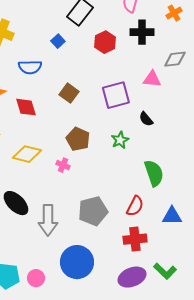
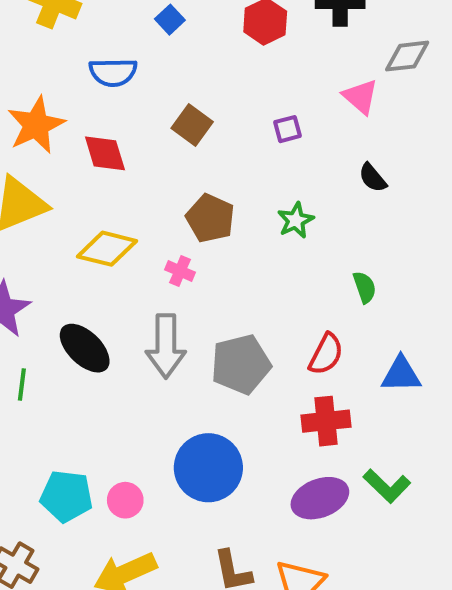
pink triangle: (152, 79) -> (360, 97), turned 36
purple square: (116, 95) -> (287, 129), size x0.5
black semicircle: (146, 119) -> (373, 178), moved
green semicircle: (154, 173) -> (365, 287), size x0.6
gray arrow: (48, 220) -> (166, 346), moved

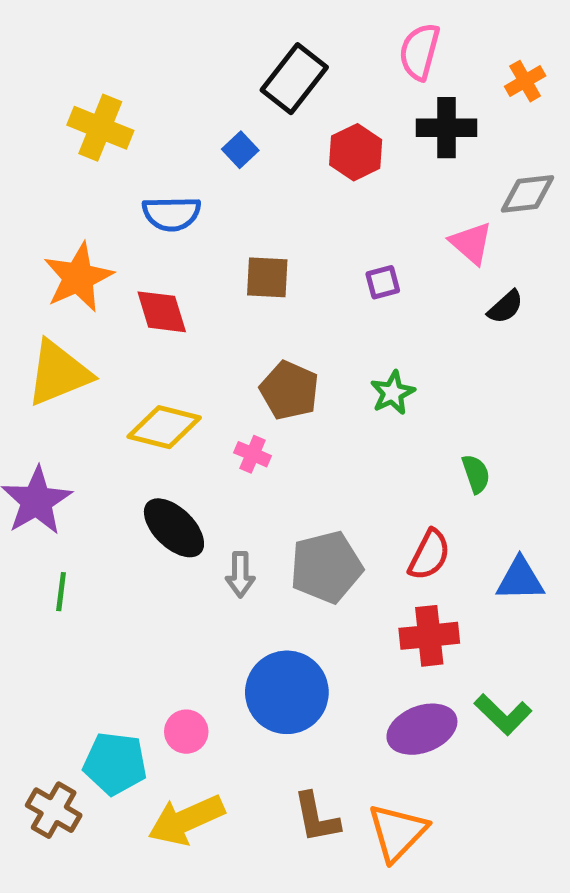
brown square: (192, 125) -> (267, 277), turned -33
black semicircle: (373, 178) -> (505, 307), moved, turned -92
gray arrow: (166, 346) -> (240, 574), moved, size x0.6
black ellipse: (85, 348) -> (174, 528), moved
cyan pentagon: (66, 496) -> (115, 764), moved

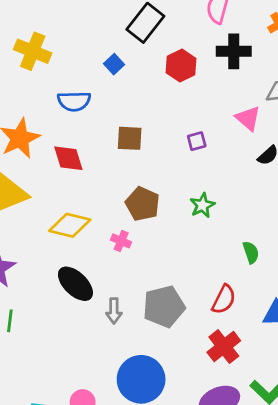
red cross: (429, 636) -> (224, 347), turned -32

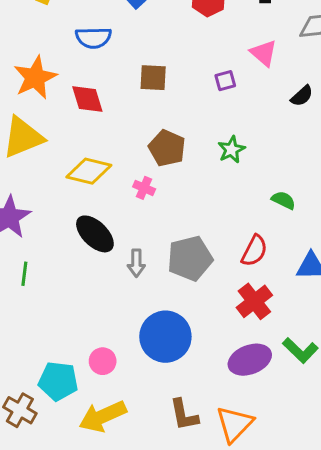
pink triangle: (248, 118) -> (264, 53), moved
green semicircle: (251, 252) -> (283, 200), turned -45

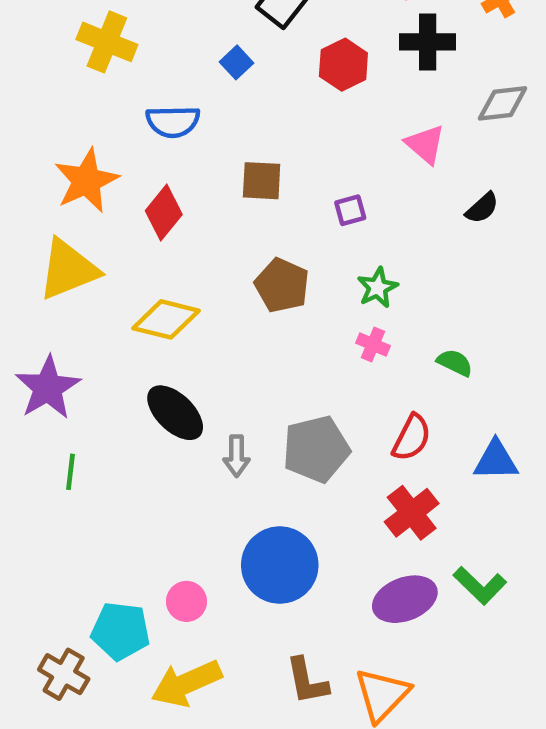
purple square: (225, 81) -> (350, 210), moved
red diamond: (87, 99) -> (164, 213), turned 56
pink cross: (144, 188) -> (373, 344), moved

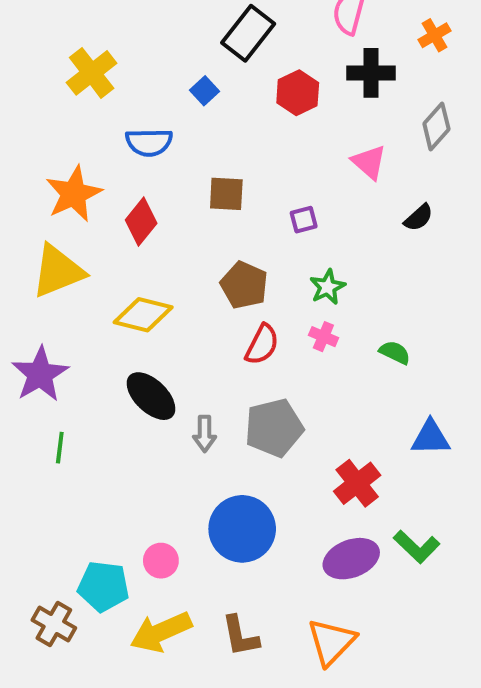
yellow cross: (107, 42) -> (92, 73), turned 30
gray diamond: (503, 103) -> (436, 126), turned -42
red semicircle: (412, 438) -> (262, 345), moved
brown L-shape: (307, 681) -> (240, 636), moved

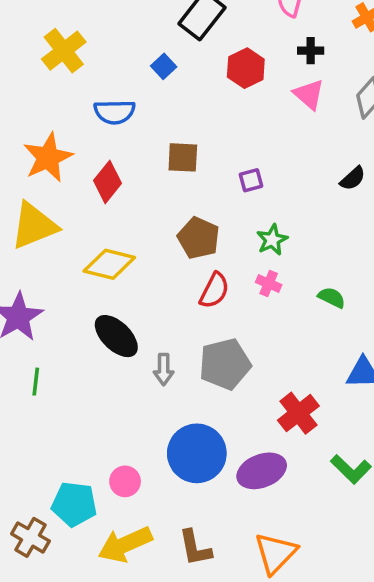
black cross: (371, 73) -> (311, 51), size x0.6
pink triangle: (369, 162) -> (309, 94), moved
purple ellipse: (351, 559) -> (262, 471), moved

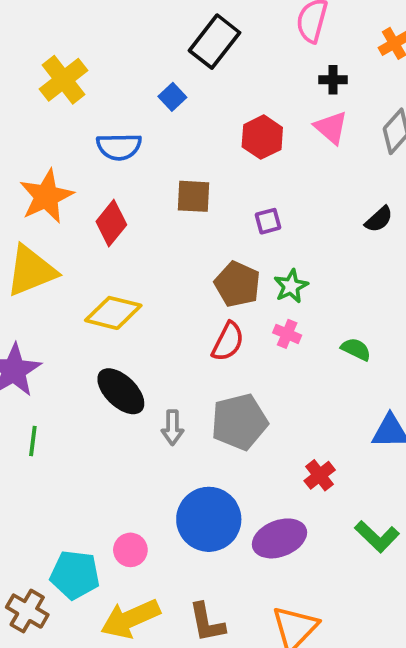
red hexagon: (246, 68) -> (262, 137), moved
brown pentagon: (199, 238) -> (237, 284), moved
red cross: (298, 413) -> (320, 475), size x0.7

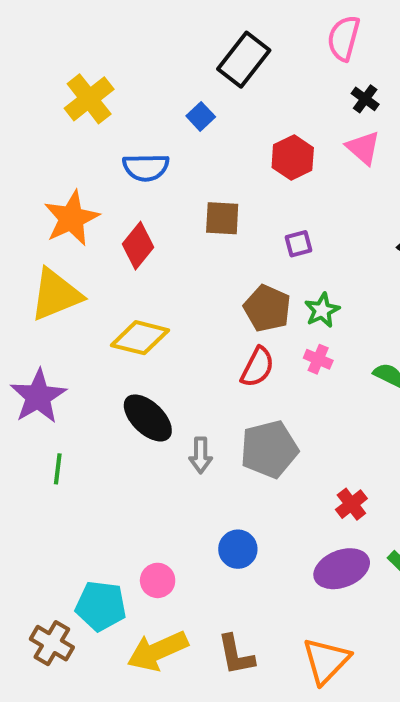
black cross: (333, 80) -> (365, 99), turned 36
blue circle: (209, 519) -> (238, 549), size x0.6
purple ellipse: (279, 538) -> (342, 569), moved

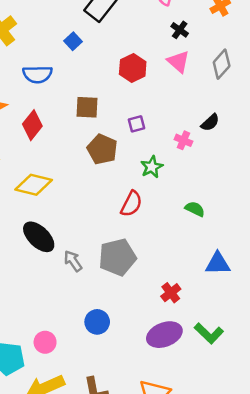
brown pentagon: (267, 308) -> (102, 149), moved
pink cross: (318, 359) -> (183, 140), moved
red semicircle: (257, 367) -> (131, 204), moved
gray arrow: (201, 455) -> (73, 261), turned 145

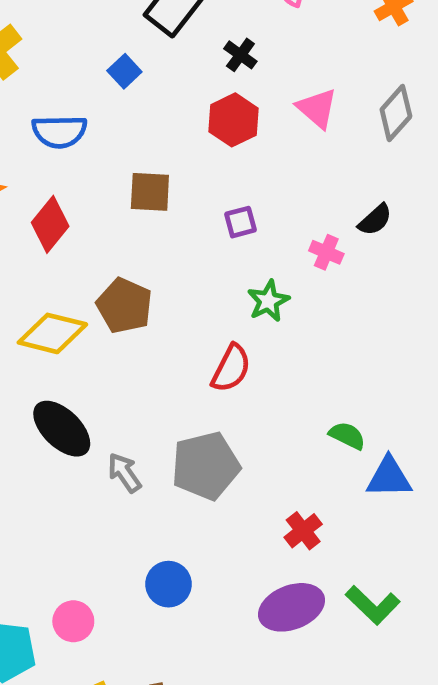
black cross: (180, 30) -> (240, 55), moved
brown pentagon: (102, 149) -> (124, 306), moved
green semicircle: (195, 209) -> (347, 436), moved

